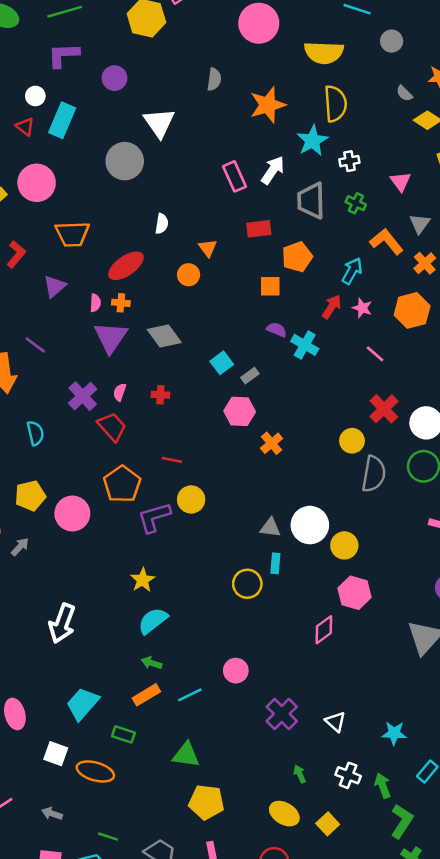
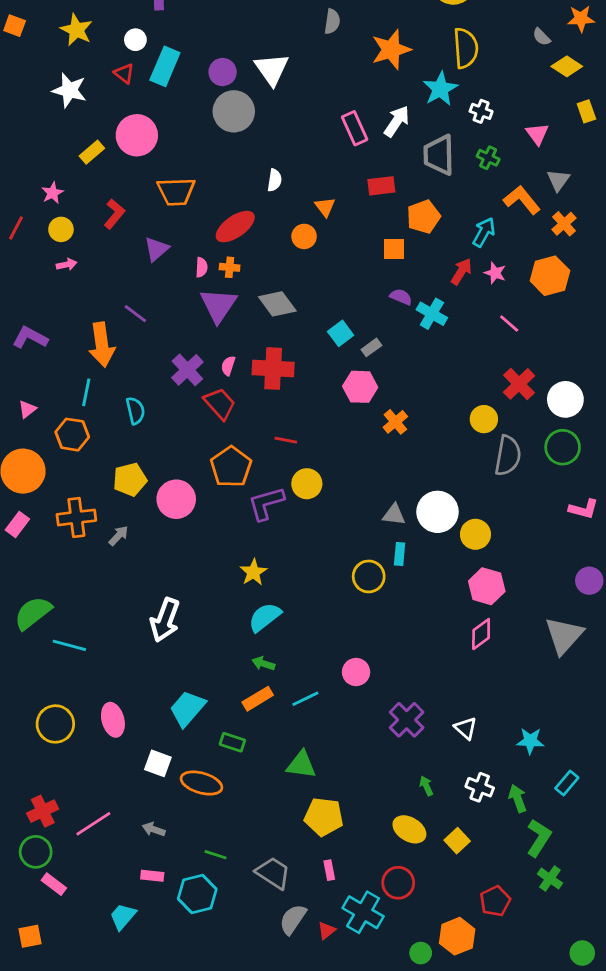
purple circle: (114, 78) -> (223, 72), moved
white cross: (349, 161) -> (481, 111), turned 30
red cross: (160, 395) -> (273, 368), size x2.0
pink diamond: (324, 630) -> (481, 634), moved

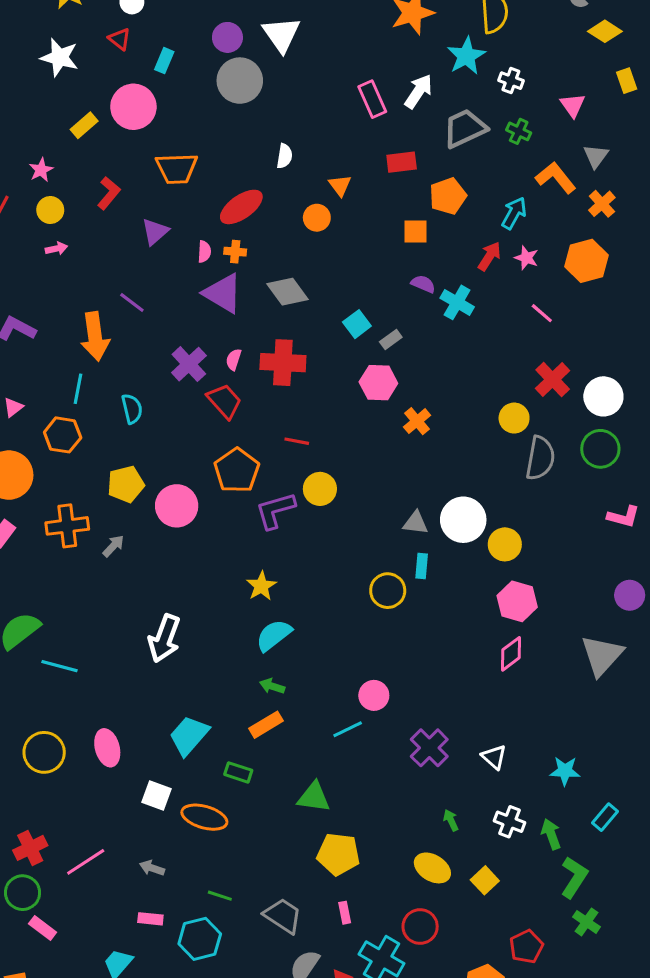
cyan rectangle: (165, 66) -> (164, 61), moved, size x0.6
gray trapezoid: (439, 155) -> (465, 128), turned 66
purple triangle: (218, 305) -> (223, 293), turned -33
cyan line: (305, 699) -> (348, 729), moved

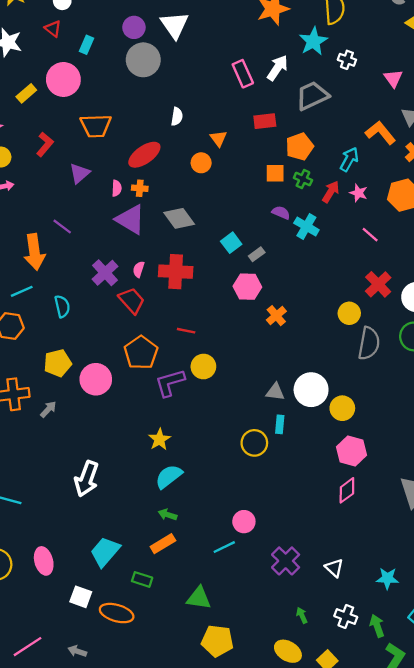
green cross: (519, 131) -> (303, 179), moved
cyan line: (78, 389) -> (22, 291), turned 55

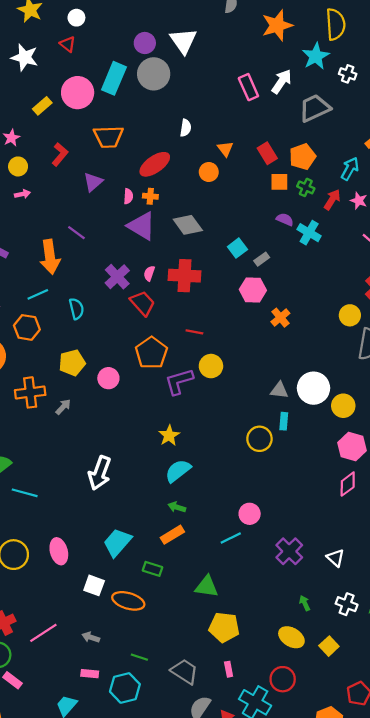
cyan rectangle: (87, 45) -> (114, 78), moved, size x1.8
red rectangle: (265, 121) -> (267, 153), moved, turned 65
pink circle: (96, 379) -> (108, 378), size x0.7

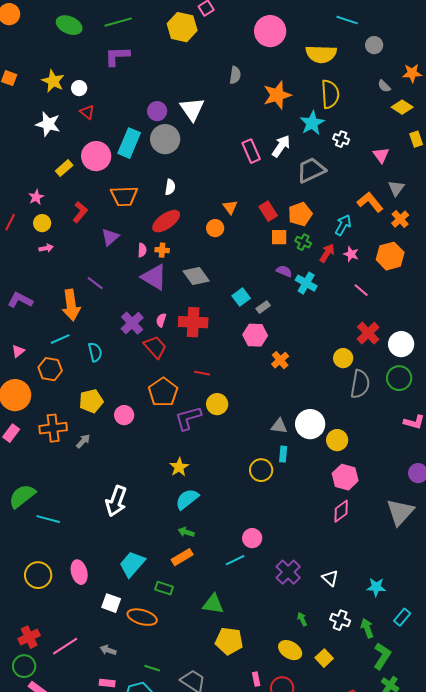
white circle: (76, 18) -> (79, 88), moved
white semicircle: (186, 128) -> (170, 187), moved
pink rectangle: (229, 669) -> (256, 679), moved

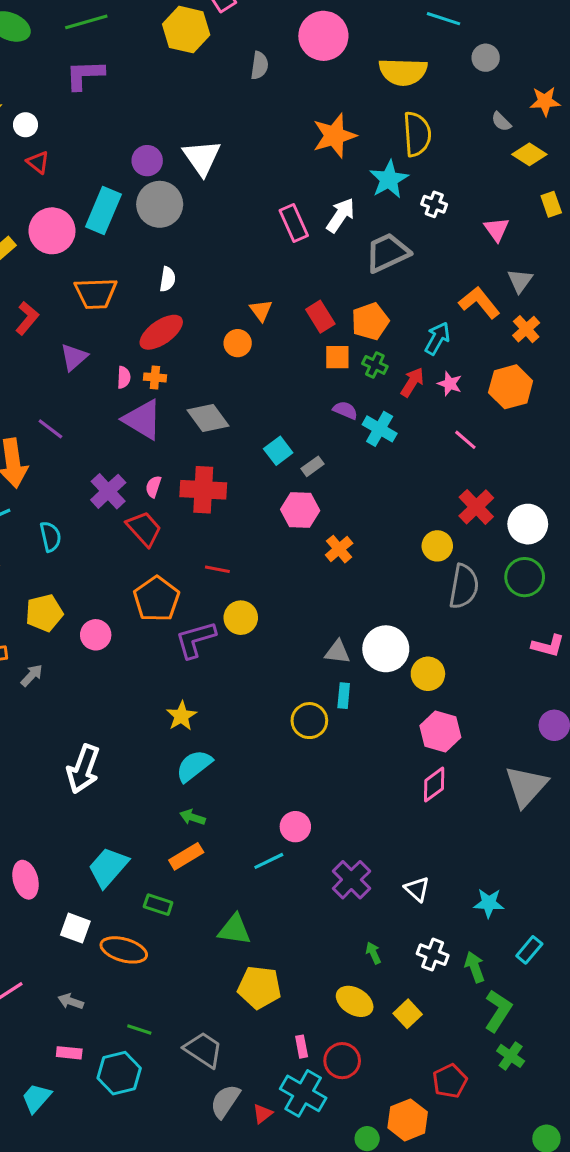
gray semicircle: (235, 75) -> (259, 65), moved

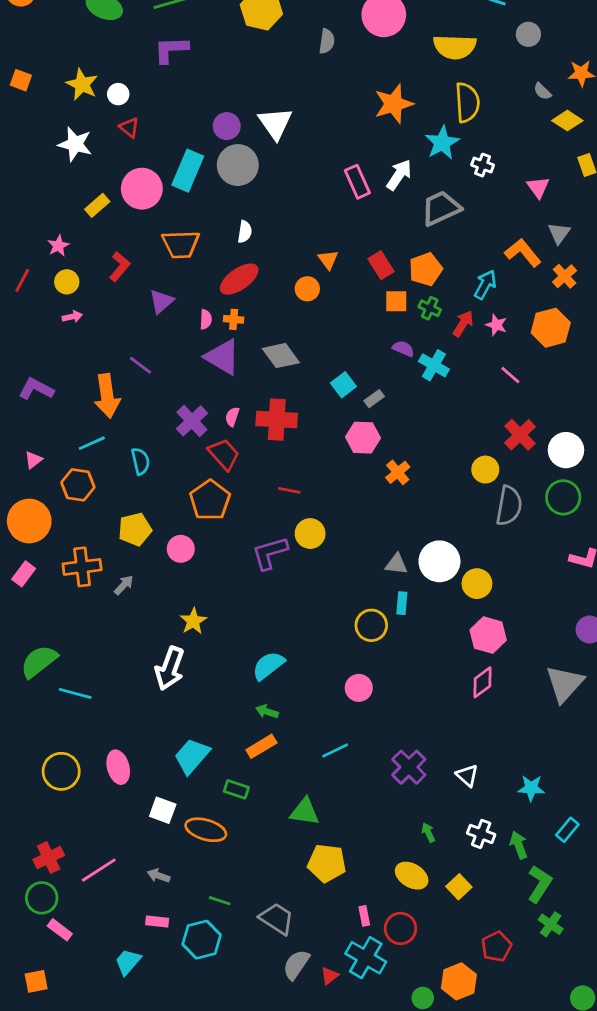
orange pentagon: (157, 599) -> (210, 500), moved
yellow star: (181, 716) -> (193, 621), moved
pink circle: (295, 827) -> (359, 688), moved

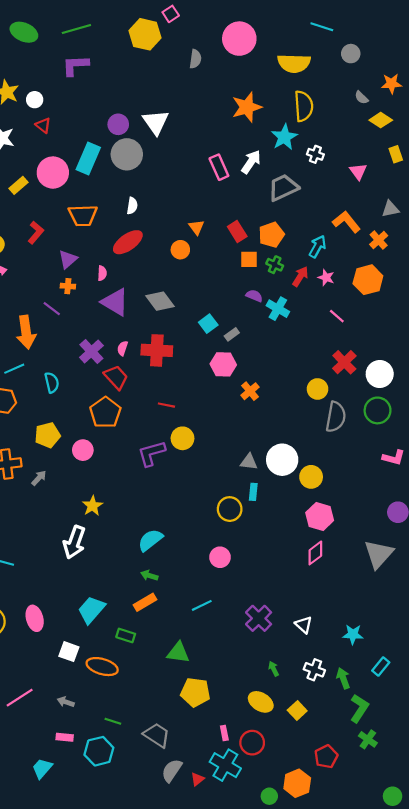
gray triangle: (559, 233) -> (390, 209), moved, turned 42
orange cross: (234, 319) -> (68, 286), moved

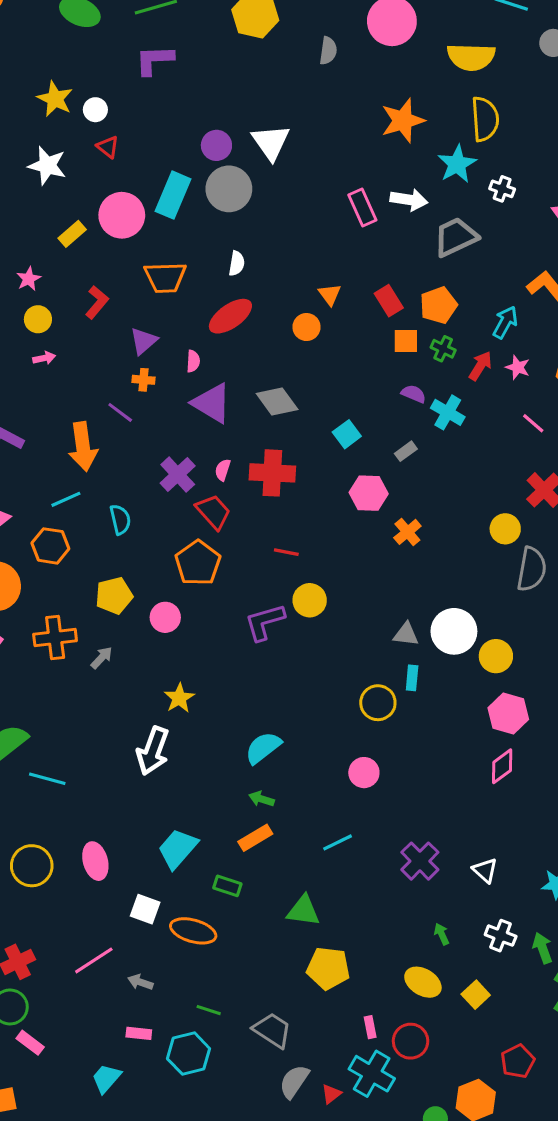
white arrow: (251, 162) -> (409, 200), turned 65
gray rectangle: (232, 334) -> (406, 451), moved
pink line: (20, 698) -> (94, 960), moved

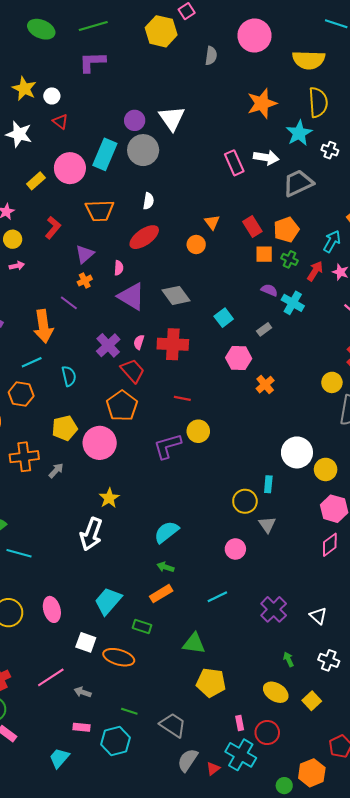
orange cross: (144, 380) -> (85, 281), turned -32
pink circle: (165, 617) -> (100, 443), size x1.6
gray triangle: (406, 634) -> (267, 525), moved, turned 48

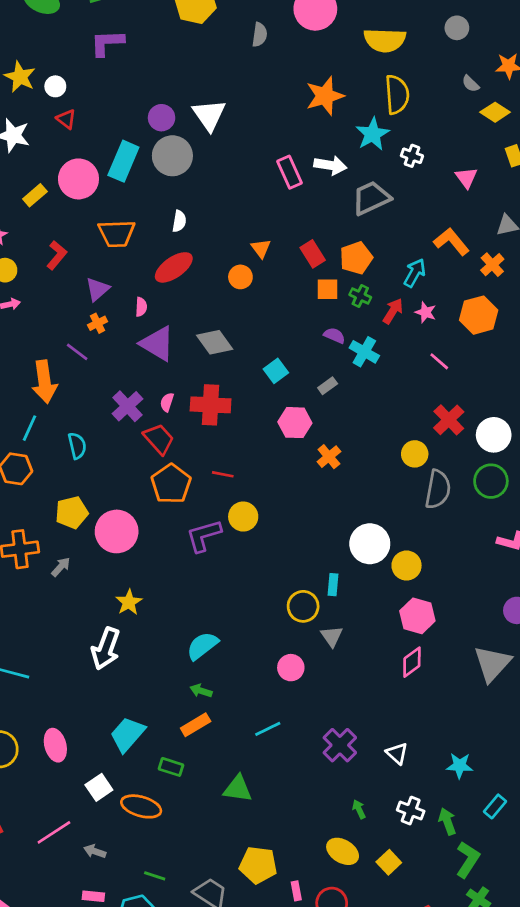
cyan line: (32, 362) -> (29, 428), turned -42
orange pentagon: (122, 406) -> (171, 484), moved
white square: (86, 642) -> (99, 787), turned 36
yellow pentagon: (211, 683) -> (258, 865), moved

